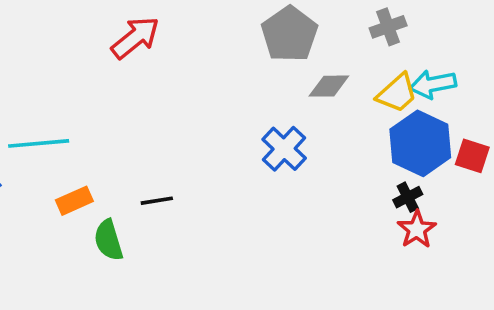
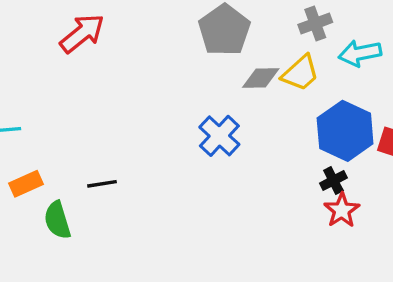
cyan arrow: (433, 84) -> (360, 53), moved
yellow trapezoid: (397, 93) -> (300, 73), moved

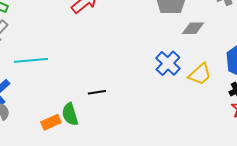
yellow trapezoid: (300, 73) -> (200, 74), moved
orange rectangle: (26, 184) -> (51, 122), moved

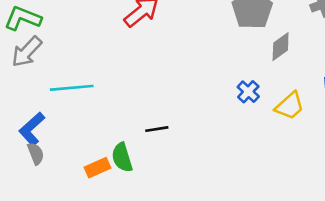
gray diamond: (193, 28) -> (281, 47), turned -35
blue cross: (168, 63) -> (248, 92), size x0.7

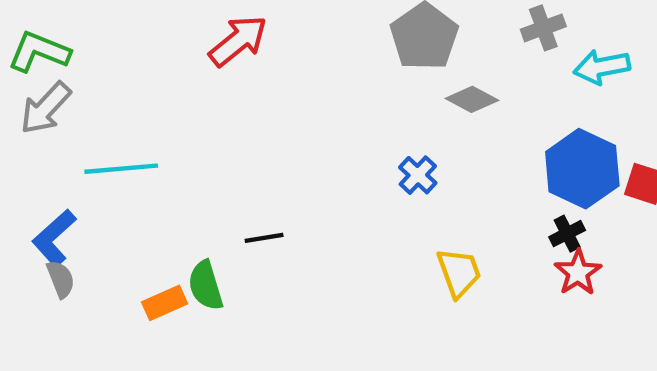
gray diamond: (281, 47) -> (472, 99), turned 64
yellow trapezoid: (290, 106) -> (459, 273), moved, turned -68

